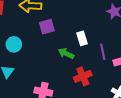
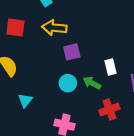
cyan circle: (14, 44) -> (68, 83), moved

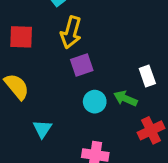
yellow arrow: (54, 28) -> (71, 32), turned -75
purple square: (72, 52) -> (82, 65), moved

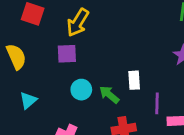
purple square: (82, 65) -> (67, 54), moved

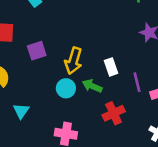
yellow arrow: (78, 23) -> (73, 61), moved
purple square: (67, 54) -> (37, 51), moved

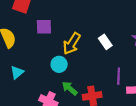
white rectangle: (111, 67) -> (105, 42), moved, turned -32
green arrow: (92, 86) -> (70, 88), moved

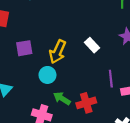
purple square: (44, 27) -> (24, 48), moved

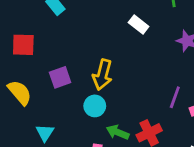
white rectangle: (92, 45) -> (139, 24), moved
purple line: (111, 79) -> (175, 97), turned 35

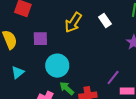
yellow arrow: (102, 75) -> (73, 23), moved
cyan circle: (95, 106) -> (57, 66), size x1.5

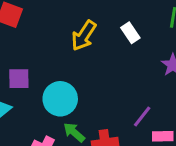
purple square: (40, 39) -> (19, 79), moved

